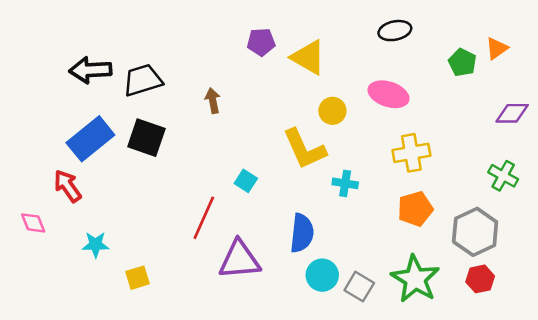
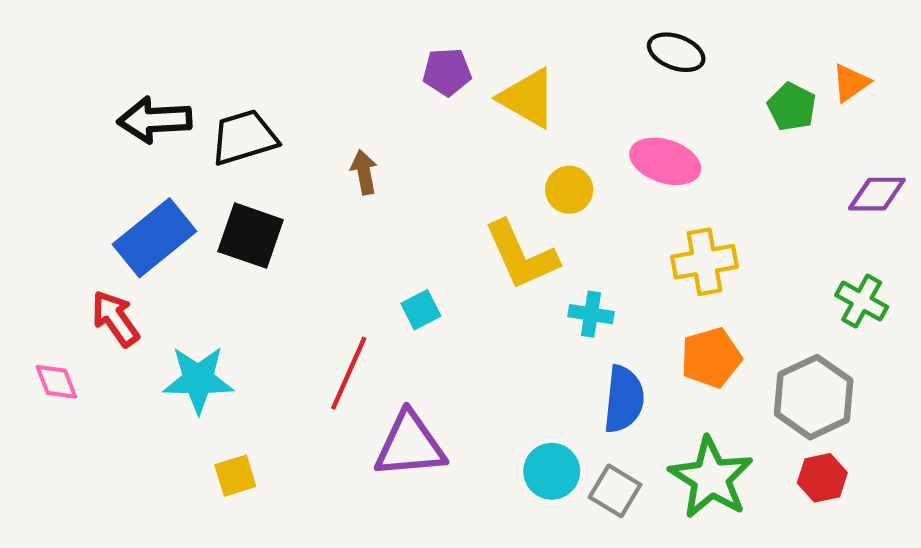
black ellipse: (395, 31) -> (676, 52), turned 32
cyan square: (246, 181) -> (421, 310), turned 30
blue semicircle: (302, 233) -> (624, 399), moved
cyan star: (96, 245) -> (198, 380), moved, size x1.5

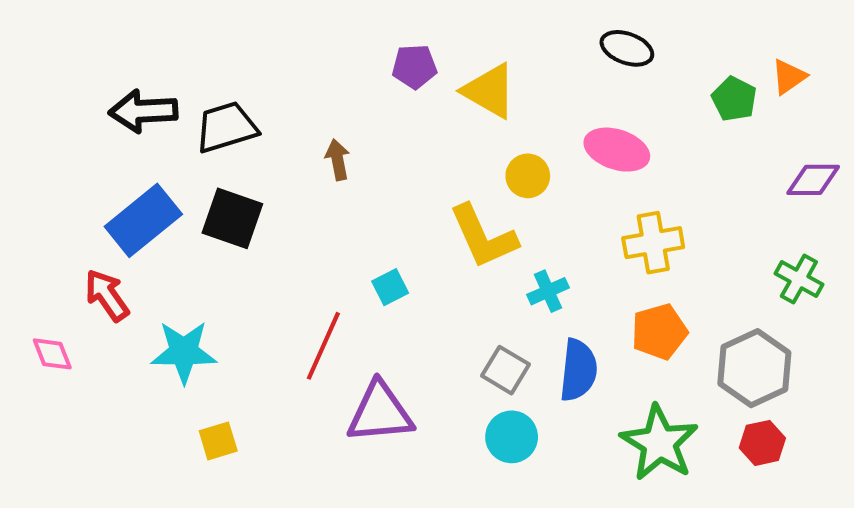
cyan cross: (591, 314) -> (548, 291), turned -33
gray square: (615, 491) -> (506, 370), moved

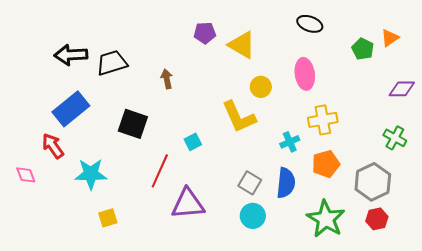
pink ellipse: (617, 150) -> (305, 74), turned 64
black square: (232, 218) -> (133, 124), moved
cyan cross: (548, 291) -> (290, 142), moved

